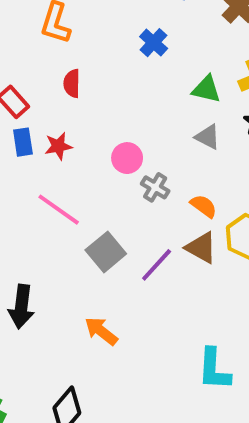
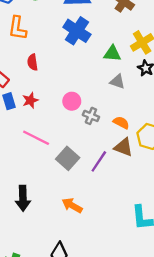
blue cross: (154, 43) -> (77, 31), size x1.6

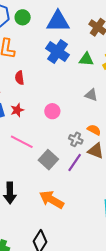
green triangle: (112, 54) -> (86, 59), moved
gray cross: (91, 116) -> (76, 139), moved
orange arrow: (72, 205) -> (52, 200), size x1.4

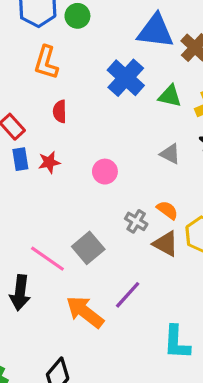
blue triangle: (58, 21) -> (155, 31), moved
pink line: (22, 142) -> (47, 259), moved
purple line: (75, 163) -> (128, 295), moved

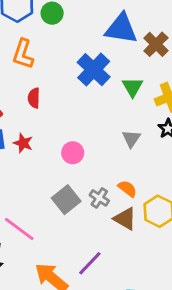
green triangle: (170, 96) -> (132, 87), turned 45
gray triangle: (170, 154) -> (131, 139), turned 36
red star: (49, 162) -> (23, 143), turned 30
gray square: (88, 248) -> (66, 200), moved

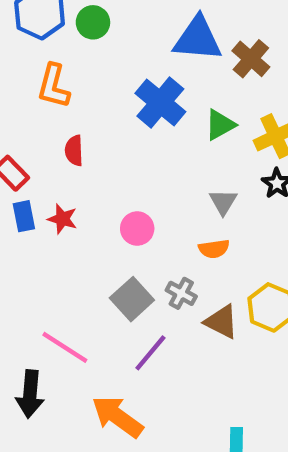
green triangle: (132, 87) -> (220, 125), turned 35
orange semicircle: (127, 189) -> (214, 249), moved, turned 138
purple line: (90, 263) -> (150, 353), moved

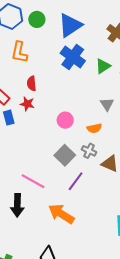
blue triangle: (198, 39) -> (70, 25), moved, turned -35
red star: (62, 219) -> (27, 104), moved
orange semicircle: (214, 249) -> (94, 128), moved

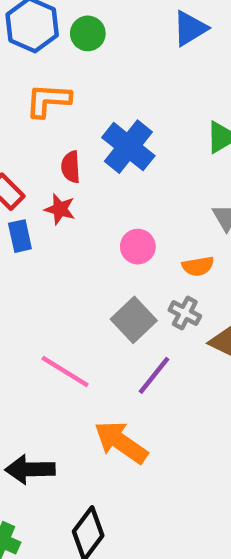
blue triangle: (70, 25) -> (190, 28), moved, size x0.7
orange L-shape: (19, 52) -> (48, 100), turned 80
blue cross: (73, 57) -> (128, 147), moved
black arrow: (17, 205) -> (30, 469), moved, turned 85

